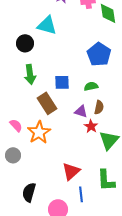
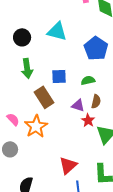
cyan triangle: (47, 25) -> (57, 31), moved

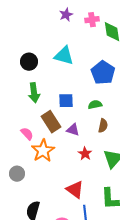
purple triangle: (78, 105) -> (73, 130), moved
pink semicircle: (13, 119) -> (27, 134), moved
red star: (88, 120) -> (85, 154), moved
red triangle: (68, 165) -> (75, 190), turned -42

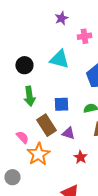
pink cross: (92, 20) -> (84, 36), moved

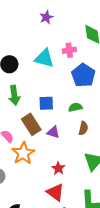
pink cross: (84, 36) -> (69, 50), moved
red star: (80, 157) -> (58, 168), moved

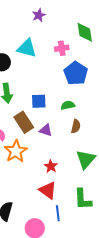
cyan triangle: (44, 58) -> (27, 48), moved

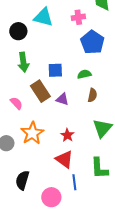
orange star: (16, 151) -> (32, 133), moved

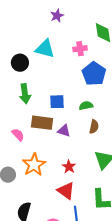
brown rectangle: (40, 91) -> (42, 123), turned -50

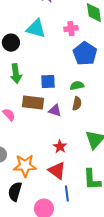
brown semicircle: (94, 127) -> (77, 104), moved
orange star: (34, 165) -> (25, 166), moved, turned 30

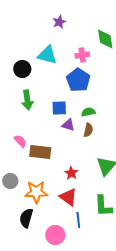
blue pentagon: (85, 54) -> (78, 80), moved
brown rectangle: (33, 103) -> (40, 152), moved
purple triangle: (55, 111) -> (68, 125), moved

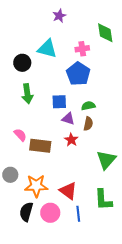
red star: (71, 173) -> (71, 140), moved
pink circle: (55, 235) -> (50, 213), moved

